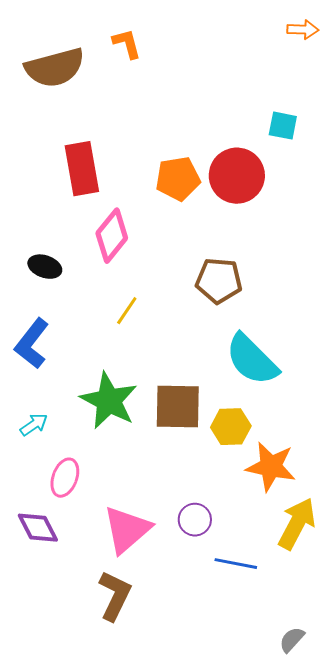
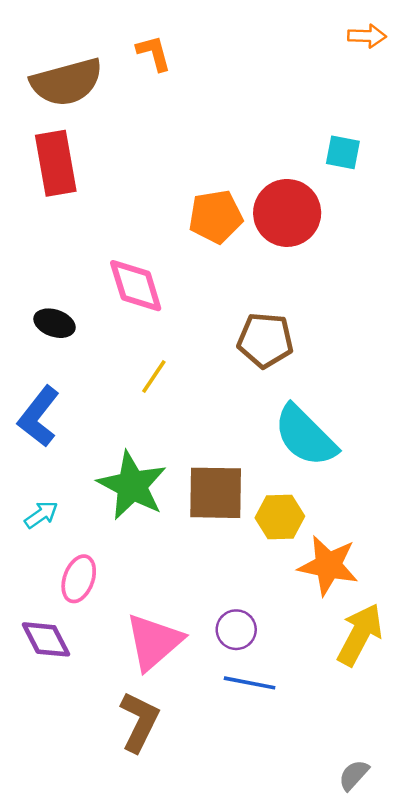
red rectangle: (82, 169) -> (56, 163), moved
pink diamond: (112, 236) -> (136, 286), turned -56
blue line: (236, 564) -> (250, 683), moved

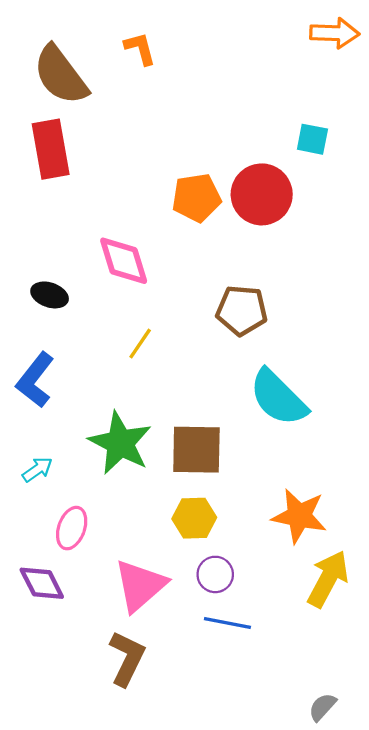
orange arrow: (367, 36) -> (335, 33), size x1.4
brown semicircle: (67, 82) -> (61, 75), turned 68
yellow hexagon: (280, 517) -> (194, 518), moved

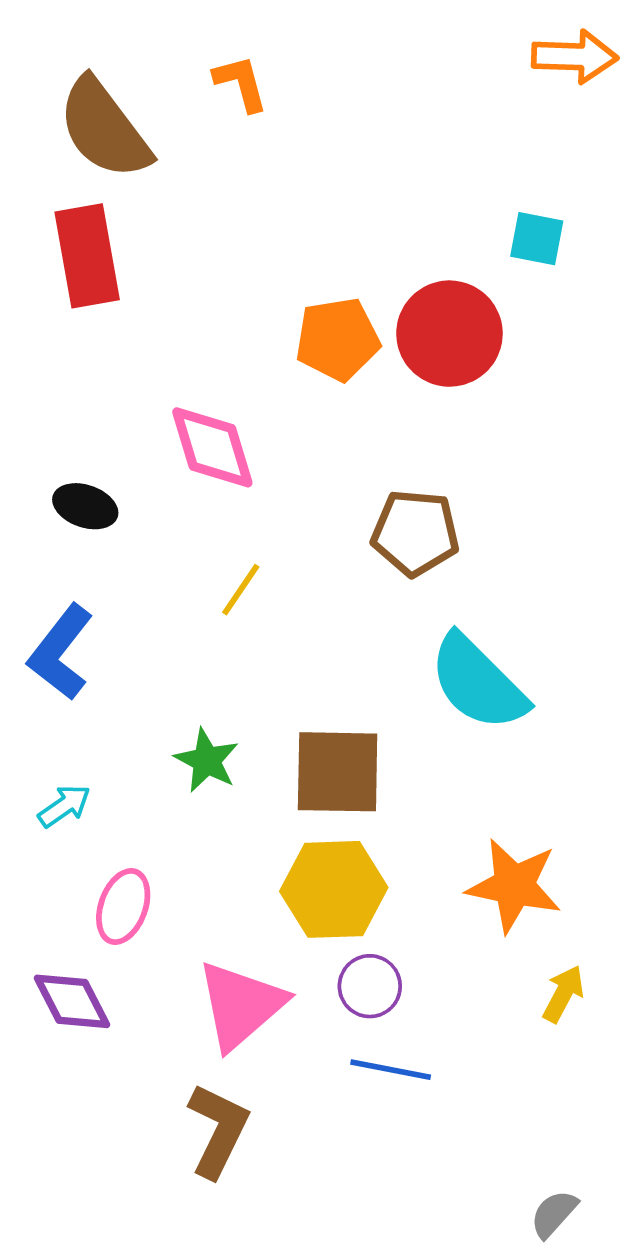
green star: (120, 443) -> (207, 760), size x0.6
yellow hexagon: (194, 518) -> (334, 889), size x1.4
yellow arrow: (328, 579) -> (563, 994), size x0.6

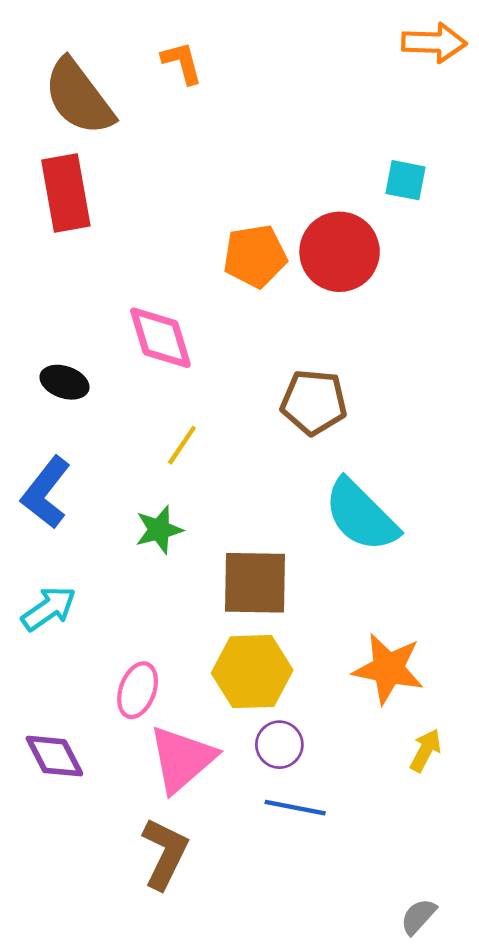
green star: (207, 760) -> (159, 530), moved, turned 30
cyan arrow: (64, 806) -> (49, 609), size x1.4
pink ellipse: (123, 906) -> (138, 690), moved

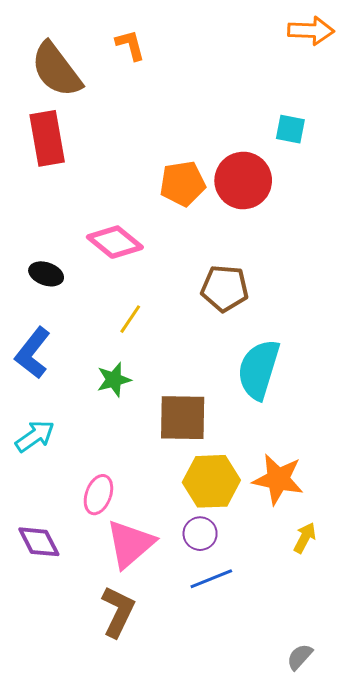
pink diamond: (160, 338) -> (115, 242), turned -34
cyan semicircle: (361, 515) -> (259, 369), turned 62
yellow hexagon: (252, 672) -> (211, 481), moved
blue line: (295, 808) -> (211, 579), turned -33

